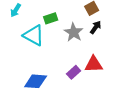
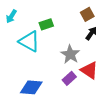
gray star: (74, 32) -> (70, 54), moved
red triangle: (94, 64) -> (89, 70), turned 36

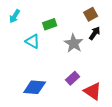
cyan triangle: (29, 41) -> (33, 41), size x0.7
gray star: (70, 54) -> (74, 43), moved
red triangle: (89, 70) -> (93, 91), moved

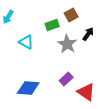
brown square: (91, 14) -> (71, 15), moved
green rectangle: (50, 24) -> (52, 25), moved

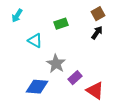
brown square: (71, 15) -> (98, 14), moved
gray star: (67, 44) -> (56, 64), moved

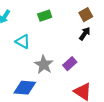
green rectangle: (61, 24) -> (45, 16), moved
purple rectangle: (75, 78) -> (70, 64), moved

